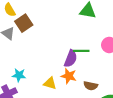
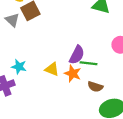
green line: (81, 51) -> (89, 63), moved
yellow triangle: (50, 83) -> (52, 69), moved

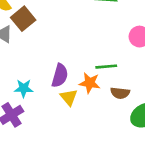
purple semicircle: (77, 55) -> (60, 76), moved
yellow triangle: (52, 69) -> (69, 97), moved, turned 40

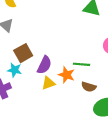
brown square: (23, 19) -> (23, 53), moved
yellow triangle: (69, 97) -> (48, 83), turned 40

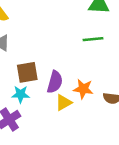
brown square: (23, 53) -> (27, 72), turned 30
green line: (82, 64) -> (93, 39), moved

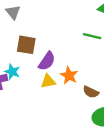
cyan star: (21, 94) -> (12, 72), moved

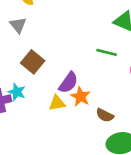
brown square: (26, 45) -> (33, 62), turned 30
purple semicircle: (47, 61) -> (68, 83), moved

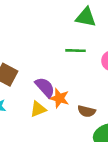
purple semicircle: (68, 83) -> (45, 87), turned -65

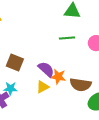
brown semicircle: (87, 111) -> (81, 85), size x1.5

